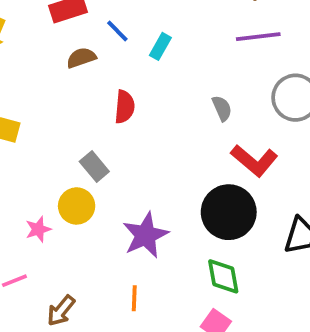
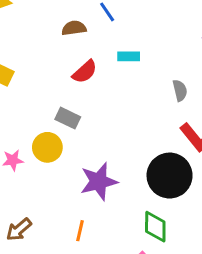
cyan rectangle: (160, 46) -> (129, 56), moved, turned 50
red semicircle: (125, 107) -> (85, 72), moved, turned 32
gray rectangle: (94, 166) -> (68, 118), turned -35

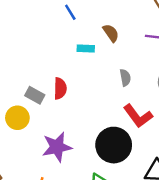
brown semicircle: (74, 28) -> (111, 33), moved, turned 60
red semicircle: (85, 72) -> (60, 88), moved, turned -50

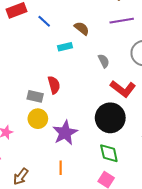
yellow circle: (17, 118) -> (38, 119), moved

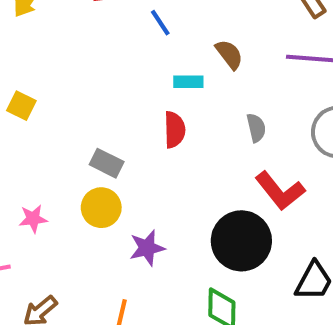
red semicircle: (54, 85) -> (174, 130), moved
purple star: (65, 133) -> (147, 248), size x0.7

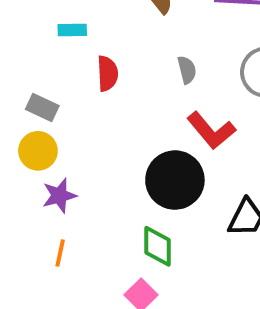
cyan rectangle: (188, 82) -> (72, 30), moved
purple star: (147, 248) -> (59, 196), moved

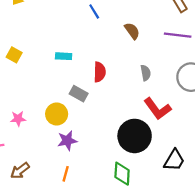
cyan rectangle: (72, 30) -> (64, 56), moved
gray rectangle: (42, 108) -> (79, 94), moved

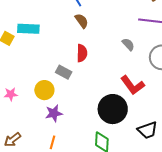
brown semicircle: (132, 31) -> (82, 21), moved
cyan rectangle: (64, 56) -> (28, 29), moved, size x1.5
gray semicircle: (146, 73) -> (128, 44), moved, turned -32
black trapezoid: (174, 160) -> (148, 130), turned 40

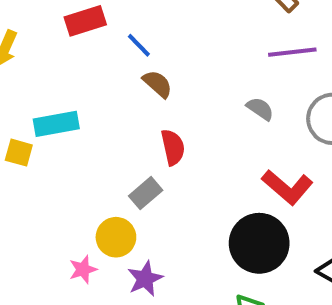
gray rectangle: (64, 72) -> (146, 193), turned -56
pink star: (11, 94) -> (83, 269), moved

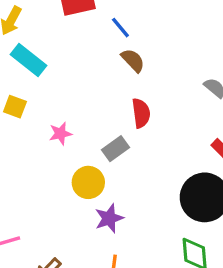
cyan rectangle: (56, 124) -> (29, 60), moved, turned 44
pink star: (83, 269) -> (60, 134), moved

